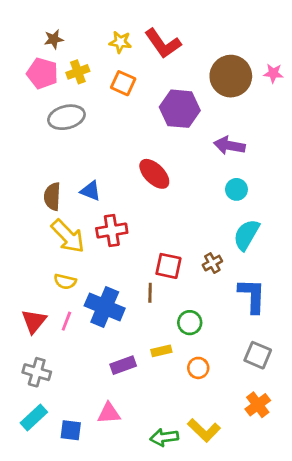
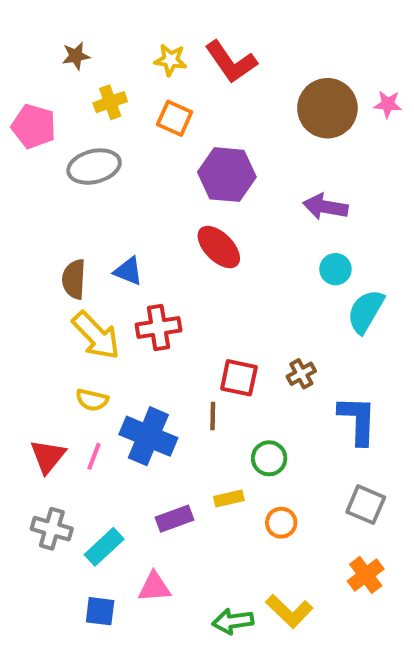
pink pentagon: (42, 73) -> (34, 126), moved
purple hexagon: (180, 109) -> (227, 175), moved
cyan semicircle: (246, 235) -> (366, 311), moved
cyan rectangle: (34, 418) -> (104, 547), moved

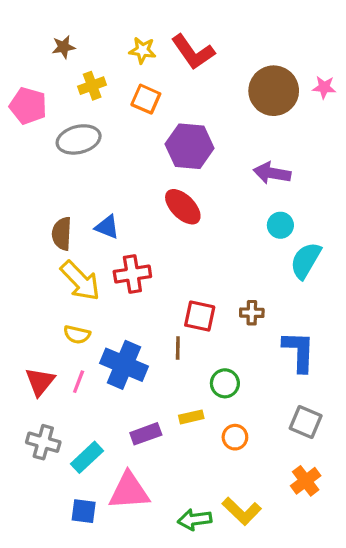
brown cross: (301, 374) -> (252, 313), turned 30
pink triangle: (154, 587) -> (129, 491), size x1.5

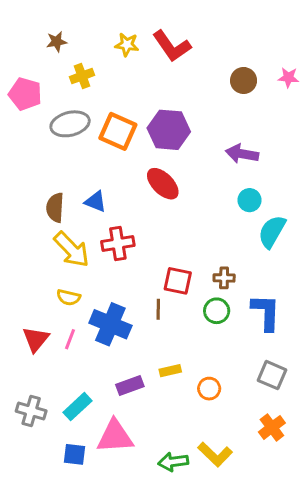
brown circle: (274, 91) -> (244, 80), size x0.6
orange square: (146, 99) -> (118, 131), moved, size x1.4
green circle: (225, 383) -> (217, 311), moved
gray cross: (43, 442) -> (31, 411), moved

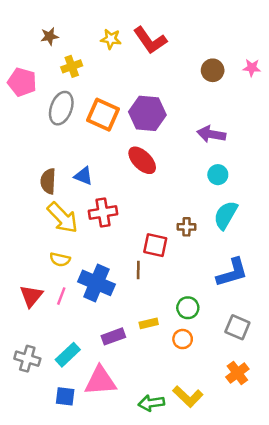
gray ellipse: (70, 124) -> (61, 108), turned -56
cyan semicircle: (272, 232) -> (226, 215), moved
brown cross: (224, 278) -> (187, 227), moved
green circle: (217, 311) -> (188, 308), moved
blue L-shape: (266, 312) -> (232, 273), turned 72

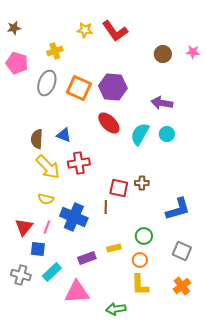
brown star: (50, 36) -> (14, 28), moved
cyan semicircle: (226, 215) -> (140, 134), moved
brown cross: (187, 227) -> (142, 183), moved
blue square: (65, 396) -> (38, 249), moved
yellow L-shape: (188, 396) -> (140, 285), moved, turned 45

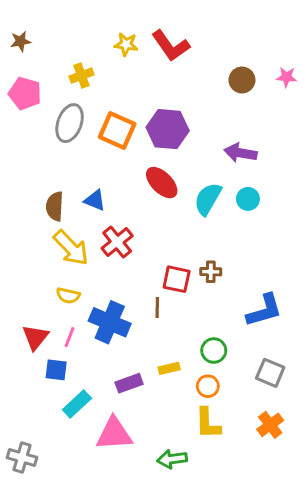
red cross: (79, 163) -> (117, 242), turned -30
gray cross: (21, 275) -> (22, 458), moved

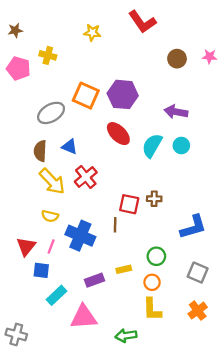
red L-shape: (171, 46) -> (142, 22), moved
yellow cross: (81, 76) -> (48, 55), moved, turned 35
gray ellipse: (70, 123) -> (51, 113), moved, turned 40

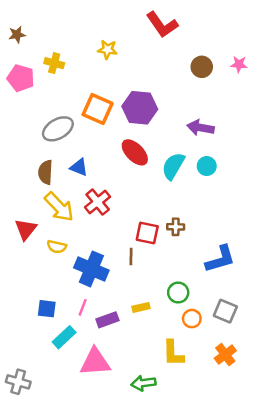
yellow star: (92, 33) -> (107, 49), moved
red triangle: (26, 246) -> (26, 229), moved
pink line: (51, 246) -> (83, 307), moved
orange circle: (152, 282) -> (192, 319), moved

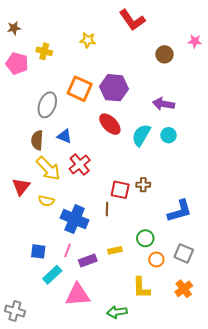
pink star: (239, 64) -> (195, 41), moved
gray ellipse: (58, 129) -> (47, 105), turned -40

